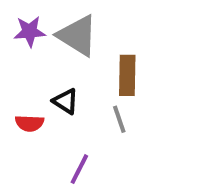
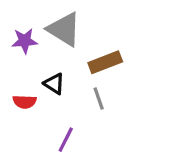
purple star: (30, 32) -> (25, 41), moved
brown rectangle: (127, 75) -> (105, 62), turned 68

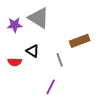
brown rectangle: (105, 62) -> (80, 41), moved
purple line: (66, 140) -> (51, 87), moved

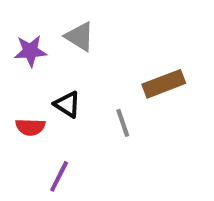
gray triangle: (39, 18) -> (80, 37), size x0.7
purple line: (51, 87) -> (59, 176), moved

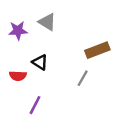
gray line: (123, 123) -> (83, 78), moved, turned 49

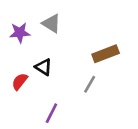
red semicircle: (18, 76) -> (20, 82), turned 126
purple line: (35, 105) -> (51, 113), moved

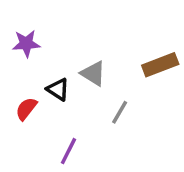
gray triangle: (51, 23) -> (93, 73), moved
brown rectangle: (106, 54) -> (160, 65), moved

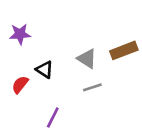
gray triangle: (93, 73) -> (87, 59), moved
gray line: (120, 112) -> (92, 87), turned 42

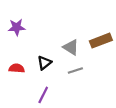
black triangle: (45, 70) -> (44, 63), moved, turned 48
red semicircle: (20, 85) -> (17, 68), turned 56

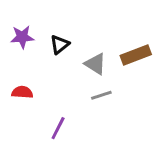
black triangle: (44, 63) -> (60, 44), moved

